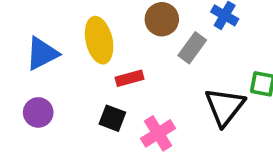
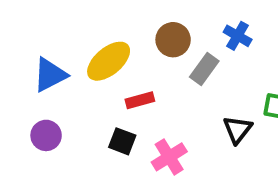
yellow ellipse: (99, 40) -> (109, 61), turned 63
black triangle: (225, 107) -> (238, 130), size x0.7

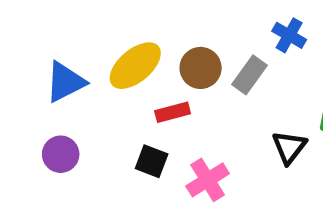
brown circle: (173, 40) -> (201, 68), moved

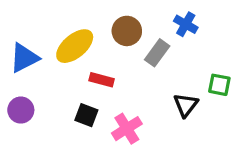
brown circle: (201, 68) -> (127, 31), moved
red rectangle: (173, 112) -> (102, 80), turned 30

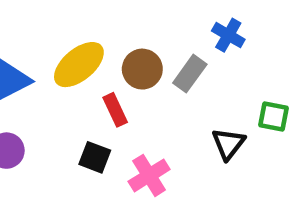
brown circle: (127, 31) -> (142, 69), moved
red rectangle: (102, 80) -> (115, 110), turned 50

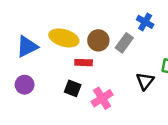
yellow ellipse: (79, 65) -> (64, 38), turned 56
red rectangle: (115, 110) -> (84, 63), turned -63

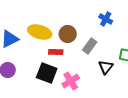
gray rectangle: (124, 43) -> (90, 46), moved
black square: (73, 88) -> (47, 73), size x1.5

